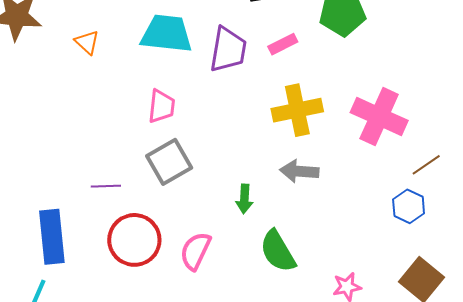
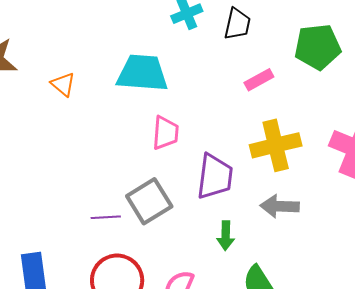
purple trapezoid: (228, 50) -> (215, 176), moved
pink trapezoid: (162, 106) -> (165, 133), moved
purple line: (106, 186) -> (106, 217), moved

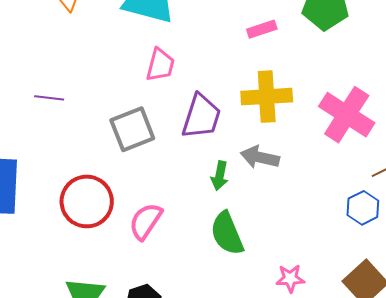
purple line: (106, 217) -> (49, 98), moved
green arrow: (226, 236) -> (220, 176), moved

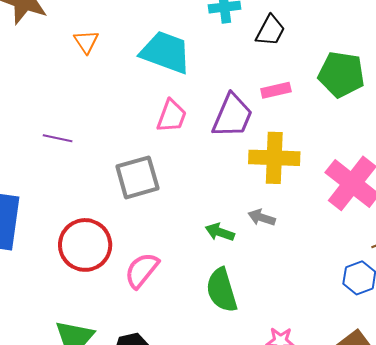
purple trapezoid: (201, 117) -> (232, 116), moved
gray arrow: (260, 157) -> (262, 218), size x0.7
green arrow: (220, 176) -> (220, 232), turned 92

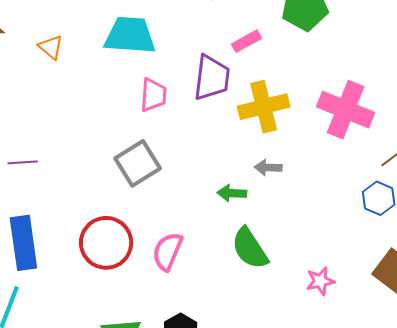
purple line: (58, 138) -> (23, 162), moved

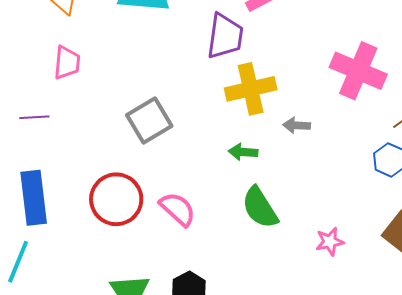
pink trapezoid: (153, 95) -> (67, 63), moved
yellow cross: (264, 107) -> (251, 89), moved
gray arrow: (268, 168) -> (297, 125), moved
pink semicircle: (168, 251) -> (178, 209), turned 108

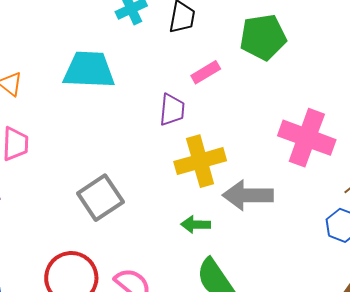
purple trapezoid: (225, 36) -> (172, 110), size x0.7
gray arrow: (297, 125) -> (248, 195), size x1.8

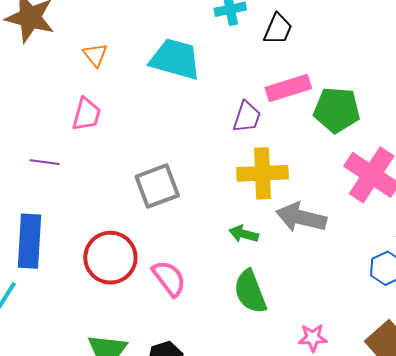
green pentagon: (263, 37) -> (337, 110), moved
pink rectangle: (206, 72) -> (288, 88), size x1.5

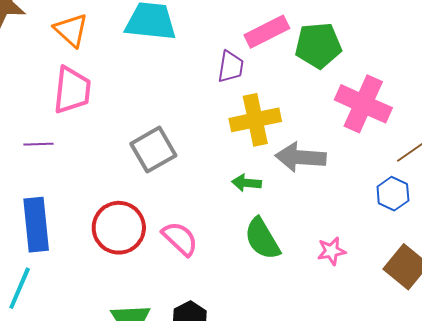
orange triangle: (95, 55) -> (71, 30), size x1.4
pink trapezoid: (87, 114) -> (72, 90), size x1.4
pink star: (313, 338) -> (331, 251), moved

